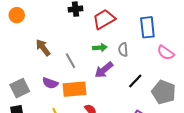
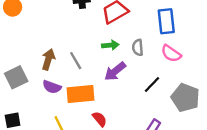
brown arrow: (43, 48) -> (48, 59), moved, turned 54
pink semicircle: (166, 53) -> (171, 53), moved
gray square: (20, 88) -> (16, 77), moved

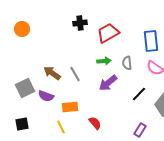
brown arrow: (48, 59) -> (52, 73), turned -72
purple semicircle: (52, 87) -> (46, 96), moved
orange rectangle: (80, 94) -> (70, 107), moved, size x0.7

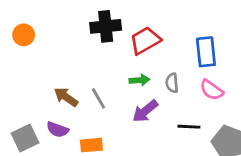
black cross: (80, 23) -> (106, 26), size x1.5
gray square: (25, 88) -> (25, 138), moved
black line: (139, 94) -> (189, 127), turned 49

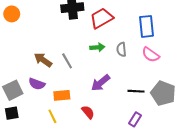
purple arrow: (145, 111) -> (101, 83), moved
black line: (189, 127) -> (136, 91), moved

